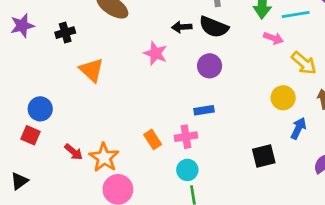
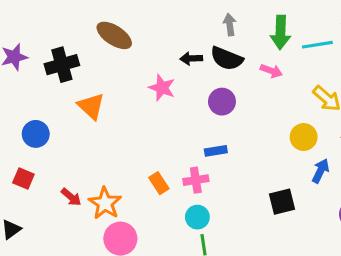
black cross: (65, 33) -> (62, 65), size x1.5
pink arrow: (273, 38) -> (271, 71), moved
blue circle: (40, 109) -> (36, 134), moved

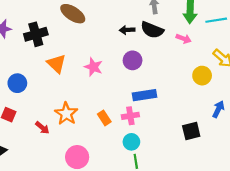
pink star: (162, 88) -> (93, 67), moved
purple circle: (222, 102) -> (133, 60), moved
yellow circle: (304, 137) -> (202, 76), moved
blue rectangle: (216, 151) -> (144, 95), size x1.5
orange star: (105, 203) -> (66, 114), moved

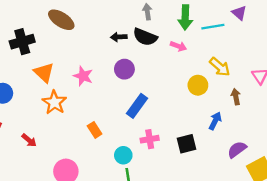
blue rectangle: (144, 95) -> (137, 106), turned -45
orange star: (66, 114) -> (54, 102), moved
pink cross: (130, 116) -> (150, 139), moved

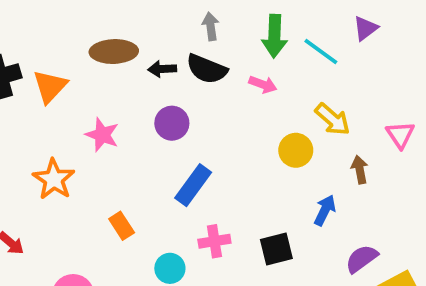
purple triangle: (239, 13) -> (365, 28), turned 42
brown ellipse: (61, 20) -> (114, 52), moved, turned -35
cyan line: (213, 27) -> (321, 52), turned 45
orange triangle: (44, 73) -> (50, 86), moved, turned 30

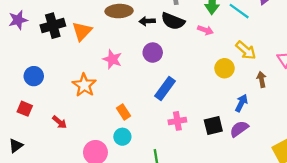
purple semicircle: (362, 259) -> (239, 129), moved
cyan circle: (170, 268) -> (122, 137), moved

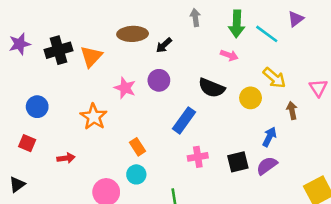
black arrow: (147, 21) -> (164, 45), turned -40
black semicircle: (173, 21) -> (212, 88), moved
purple circle: (153, 53) -> (159, 80), moved
red arrow: (60, 122) -> (66, 158), turned -48

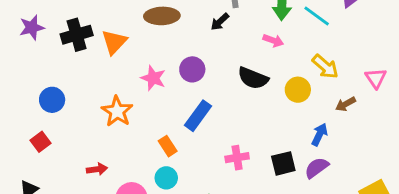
black arrow: (164, 45) -> (220, 22), moved
brown arrow: (292, 110) -> (346, 104), turned -108
blue rectangle: (184, 120) -> (198, 116), moved
red square: (27, 143) -> (40, 142), turned 30
red arrow: (66, 158) -> (97, 169), moved

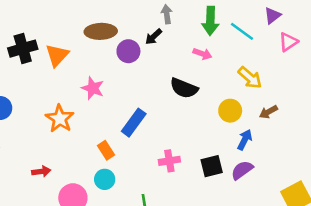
purple circle: (192, 69) -> (128, 51), moved
pink triangle: (376, 78) -> (288, 42), moved, turned 30
yellow circle: (298, 90) -> (230, 111), moved

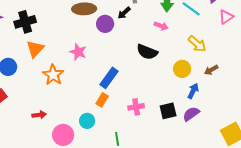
orange triangle: (57, 55) -> (35, 49), moved
orange rectangle: (106, 150) -> (102, 100), moved, turned 64

